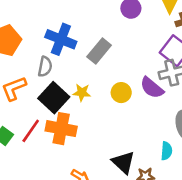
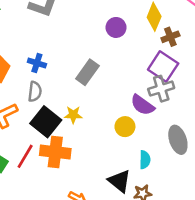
blue cross: (61, 39) -> (37, 63), moved, size x0.6
yellow circle: (121, 93) -> (125, 127), moved
cyan semicircle: (167, 151) -> (145, 160), moved

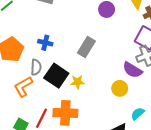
gray semicircle: (35, 92) -> (36, 67), moved
black square: (46, 122) -> (56, 76), moved
cyan semicircle: (145, 160) -> (138, 114), turned -128

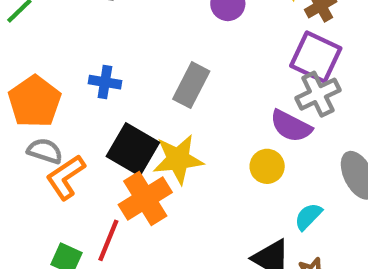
gray semicircle: (36, 67) -> (45, 151), moved, turned -70
yellow star: (78, 82) -> (178, 159), size x1.6
orange cross: (65, 113) -> (145, 198), moved, turned -30

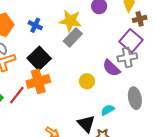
yellow star: (178, 159) -> (70, 21), moved
yellow circle: (267, 166) -> (87, 81), moved

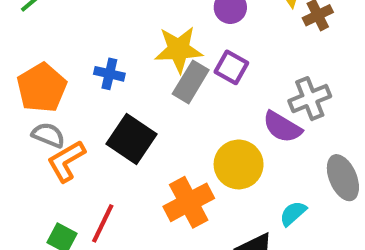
purple square: (131, 41) -> (231, 67), moved, size x0.7
orange cross: (38, 81) -> (189, 202), moved
yellow circle: (87, 81) -> (239, 164), size x1.5

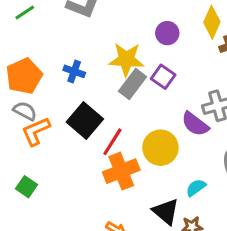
red line: (103, 223) -> (112, 142), moved

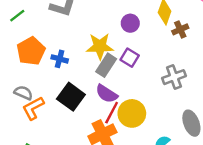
orange pentagon: (24, 76) -> (31, 51), moved
purple semicircle: (195, 124) -> (107, 94), moved
red line: (112, 142) -> (112, 113), moved

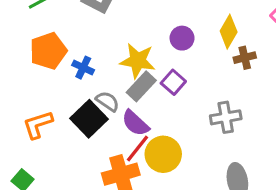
gray semicircle: (23, 93) -> (107, 101), moved

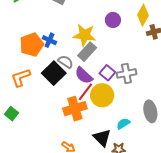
orange pentagon: (48, 51) -> (32, 45), moved
purple square: (173, 82) -> (107, 73), moved
gray cross: (226, 117) -> (126, 73), moved

